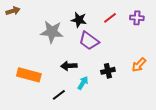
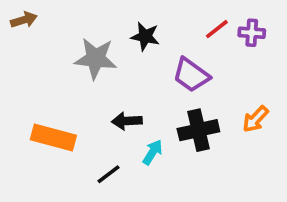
red line: (110, 18) -> (217, 29), moved
purple trapezoid: (89, 41) -> (191, 75), moved
black cross: (108, 71) -> (198, 130), size x1.5

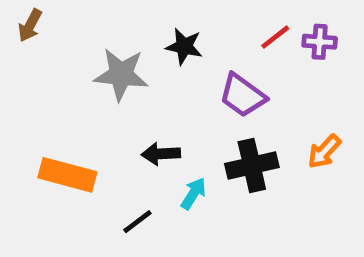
brown arrow: (24, 20) -> (30, 25), turned 135

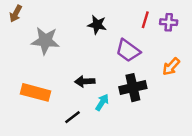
red line: (275, 37) -> (145, 20), turned -35
gray star: (121, 74) -> (45, 41), moved
orange arrow: (324, 152) -> (171, 67), moved

